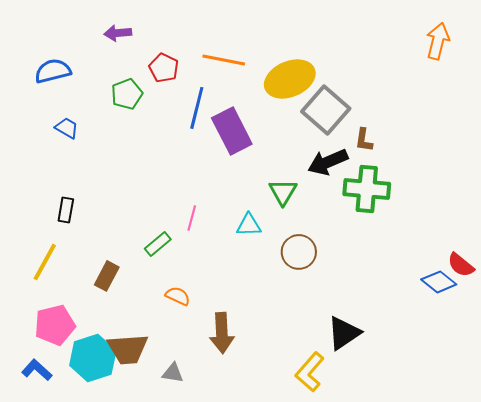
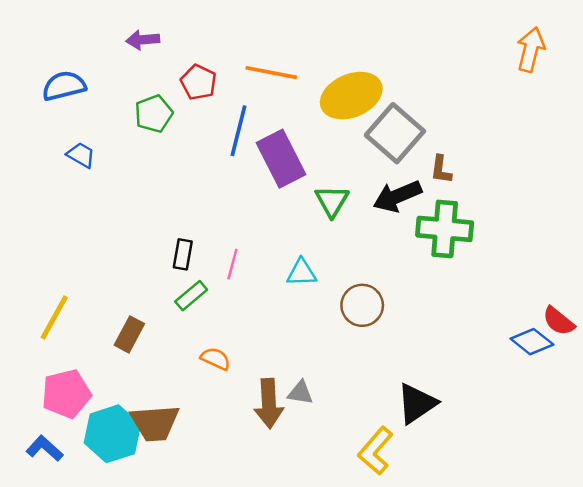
green triangle: (283, 192) -> (332, 201), moved
black rectangle: (66, 210) -> (183, 254), moved
gray triangle: (173, 373) -> (300, 393), moved

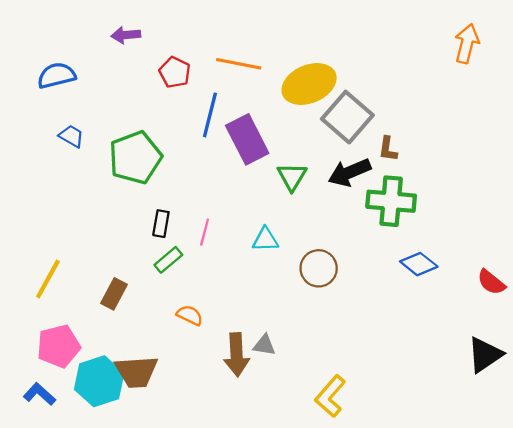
green pentagon: (154, 114) -> (135, 158), moved, size x1.6
blue diamond: (532, 342) -> (419, 264), moved
black triangle: (417, 404) -> (485, 355), moved

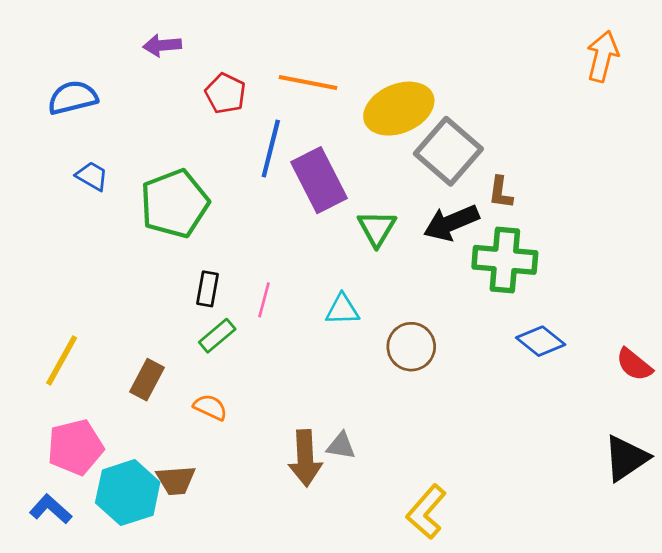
orange semicircle: (190, 315) -> (210, 407), moved
brown trapezoid: (136, 372) -> (176, 480), size x0.7

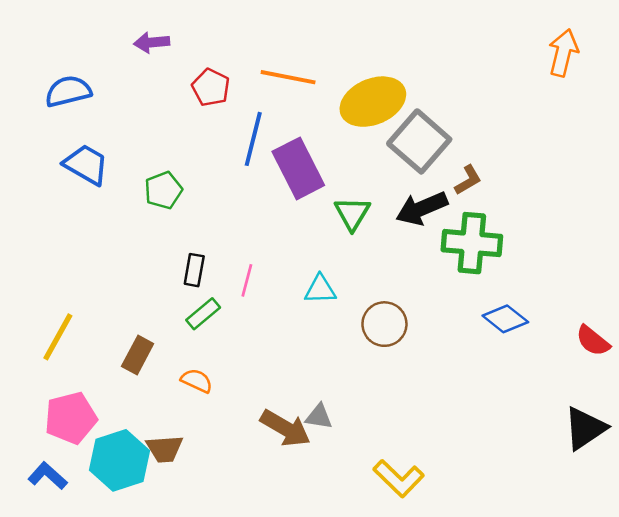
blue trapezoid: (92, 176) -> (86, 165), size x1.5
brown L-shape: (501, 193) -> (468, 180), turned -128
green pentagon: (175, 204) -> (163, 190), size x0.6
brown arrow: (305, 458) -> (285, 428), turned -57
yellow L-shape: (426, 512) -> (399, 478), turned -87

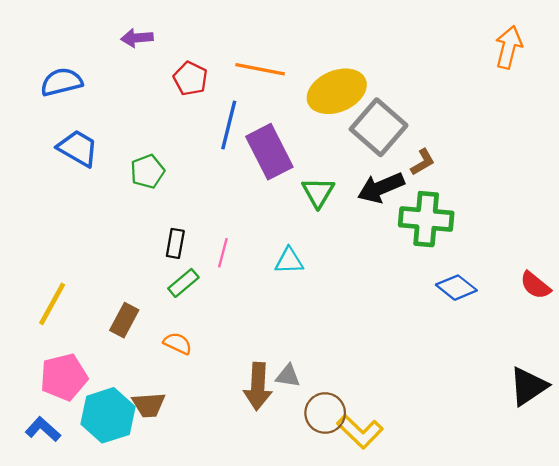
brown circle: (384, 324) -> (325, 413), moved
red semicircle: (593, 341) -> (535, 285), moved
brown arrow: (285, 428) -> (258, 386), turned 63

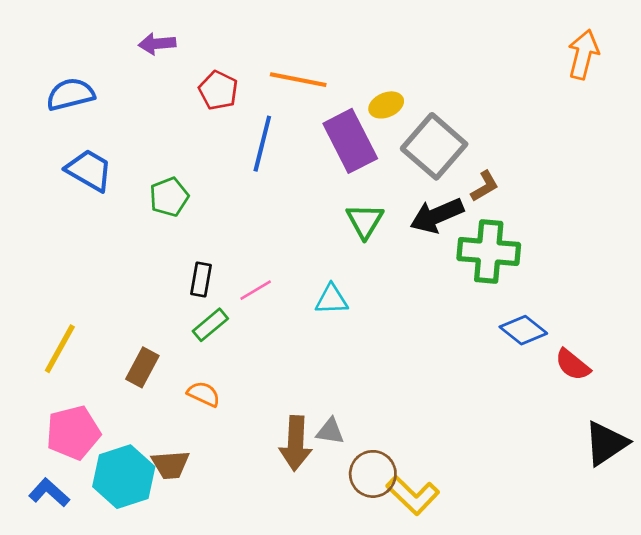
yellow ellipse: (337, 91) -> (386, 105), size x0.5
purple rectangle: (269, 152) -> (350, 141), moved
pink line: (223, 253) -> (256, 290), turned 44
red semicircle: (535, 285) -> (573, 365), moved

